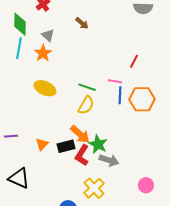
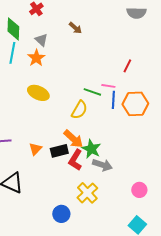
green line: (87, 87) -> (92, 92), moved

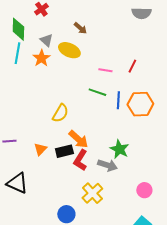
pink line: (108, 86) -> (105, 70), moved
yellow ellipse: (38, 93) -> (69, 50), moved
yellow semicircle: (79, 110) -> (60, 113), moved
green star: (91, 149) -> (119, 149), moved

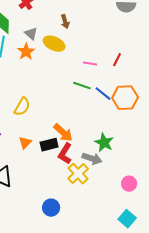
brown arrow: (80, 28) -> (65, 22), turned 32
blue line: (118, 100) -> (103, 94), turned -54
yellow semicircle: (60, 113) -> (22, 107), moved
yellow cross: (92, 193) -> (78, 174), moved

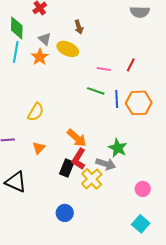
blue line: (103, 94) -> (117, 99), turned 48
black rectangle: (49, 145) -> (67, 168), moved, turned -54

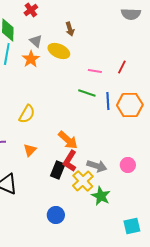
green star: (118, 148) -> (101, 196), moved
pink circle: (143, 189) -> (128, 165), moved
cyan square: (141, 224) -> (132, 226), turned 36

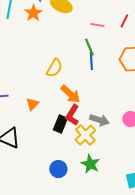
green line: (87, 93) -> (89, 47), turned 48
blue line: (108, 101) -> (91, 61), moved
yellow semicircle: (27, 114) -> (54, 68), moved
green star: (101, 196) -> (90, 164), moved

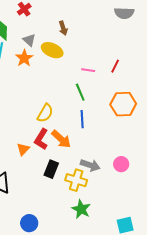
blue line: (91, 61) -> (82, 119), moved
red L-shape: (72, 115) -> (41, 139), moved
yellow cross: (85, 135) -> (76, 180), turned -30
blue circle: (58, 169) -> (29, 223), moved

